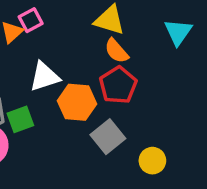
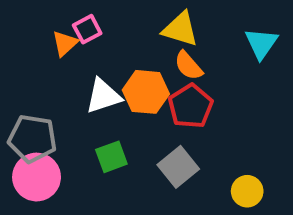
orange hexagon: (77, 102) -> (146, 92), moved
green square: (20, 119) -> (111, 157), moved
yellow circle: (152, 161) -> (247, 191), moved

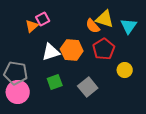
yellow triangle: (180, 29) -> (105, 19), moved
orange semicircle: (188, 66) -> (93, 26), moved
red pentagon: (190, 106) -> (104, 49), moved
yellow circle: (247, 191) -> (125, 70), moved

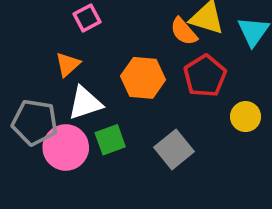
orange triangle: (32, 26) -> (68, 64), moved
white triangle: (51, 52) -> (85, 103), moved
pink circle: (18, 92) -> (66, 147), moved

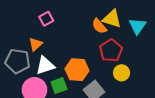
orange hexagon: (143, 78) -> (77, 70), moved
yellow circle: (246, 117) -> (122, 73), moved
gray pentagon: (35, 122) -> (18, 61), moved

